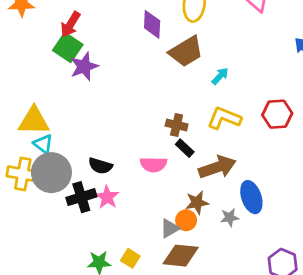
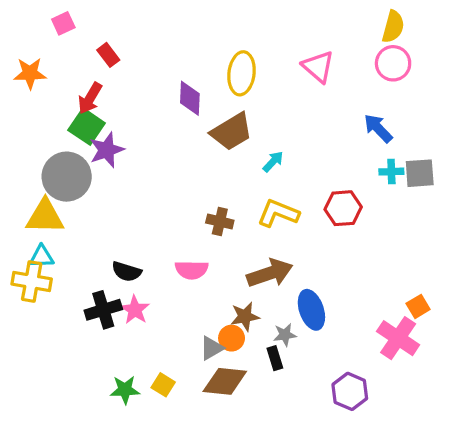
cyan triangle: (43, 144) -> (42, 257), moved, turned -40
black rectangle: (185, 148) -> (275, 358), moved, turned 30
gray circle: (51, 173) -> (67, 177), moved

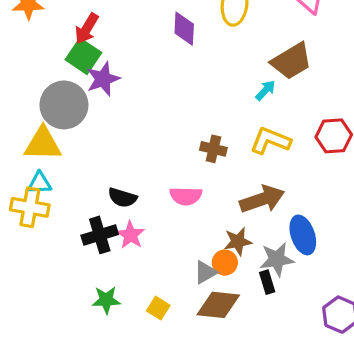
brown trapezoid: (232, 132) -> (291, 61), moved
gray star: (285, 335) -> (277, 259), size x1.5
green star: (125, 390) -> (106, 300), moved

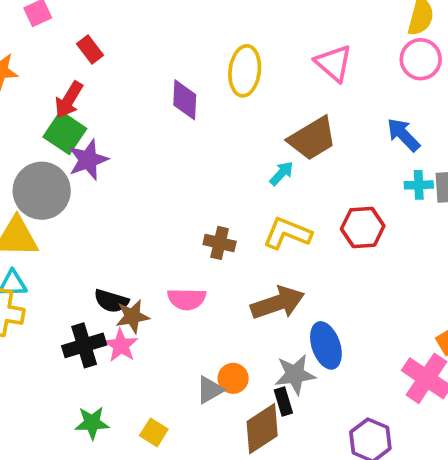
brown star: (238, 241) -> (133, 316), moved
brown diamond: (218, 305) -> (262, 429), moved, turned -39

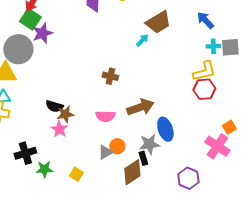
red hexagon: (363, 227) -> (204, 89), moved
yellow L-shape: (287, 233) -> (204, 71), moved, turned 145
pink semicircle: (187, 299) -> (105, 116), moved
black cross: (84, 345) -> (25, 153), moved

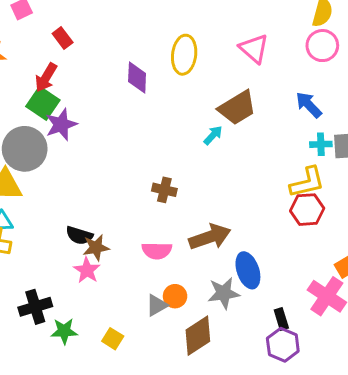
black rectangle: (143, 158) -> (281, 319), moved

